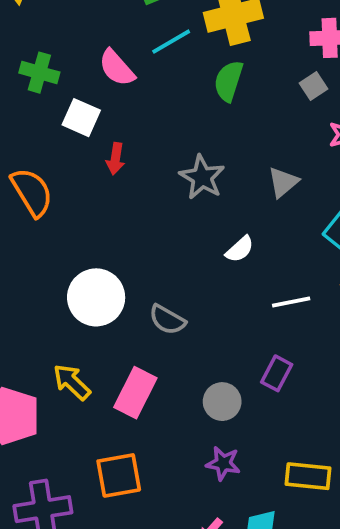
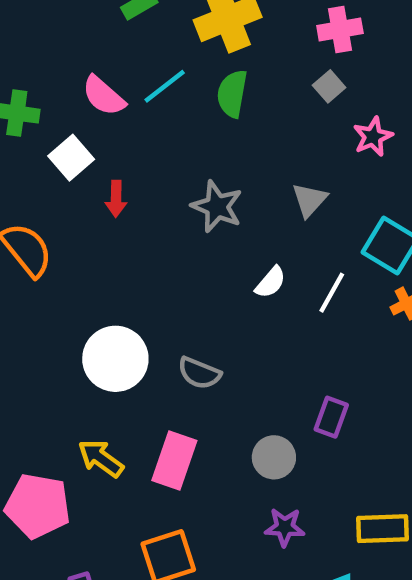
cyan line: (171, 42) -> (165, 86), moved
white square: (81, 118) -> (71, 158), turned 33
white line: (291, 302) -> (332, 293), moved, turned -42

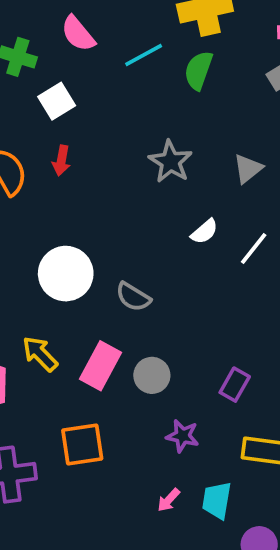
pink semicircle: (104, 96) -> (78, 34), moved
red arrow: (116, 199) -> (61, 161), moved
purple rectangle: (331, 417) -> (235, 385), moved
gray circle: (274, 457) -> (152, 375), moved

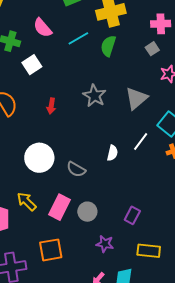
red arrow: (61, 161) -> (51, 106), moved
gray triangle: (248, 169) -> (136, 98), size x1.4
white semicircle: (204, 232) -> (112, 153), moved, turned -35

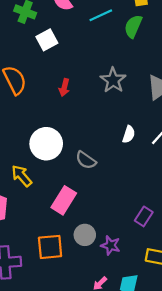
white semicircle: (112, 153) -> (129, 134), moved
yellow arrow: (27, 201) -> (22, 176), moved
gray circle: (87, 212) -> (85, 235), moved

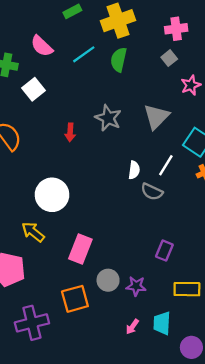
red arrow: (64, 87) -> (70, 132), moved
gray semicircle: (86, 160) -> (152, 192), moved

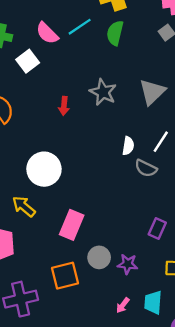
pink semicircle: (42, 46) -> (47, 33), moved

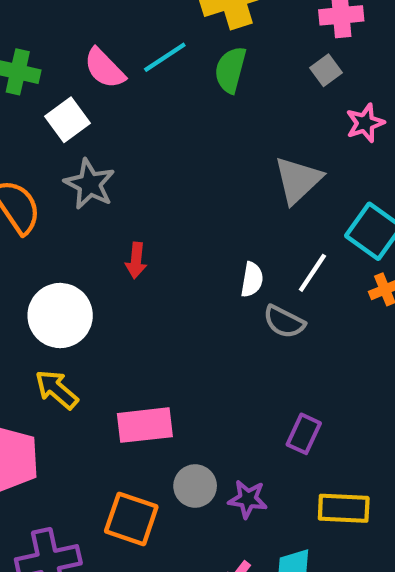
gray star: (103, 92) -> (90, 184), moved
red arrow: (64, 106) -> (136, 260), moved
white circle: (44, 169) -> (60, 316), moved
pink rectangle: (72, 225) -> (145, 425), turned 60
orange square: (65, 276) -> (131, 519), turned 32

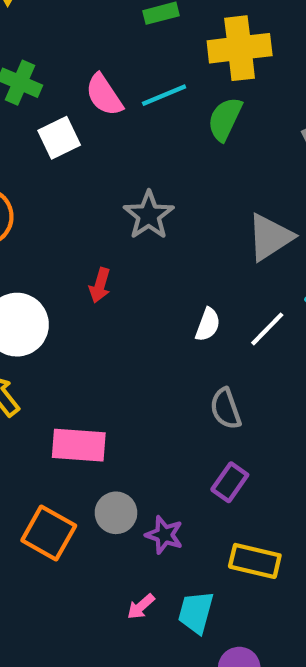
gray star: (90, 184) -> (149, 215), moved
gray semicircle: (284, 322) -> (226, 409), moved, turned 33

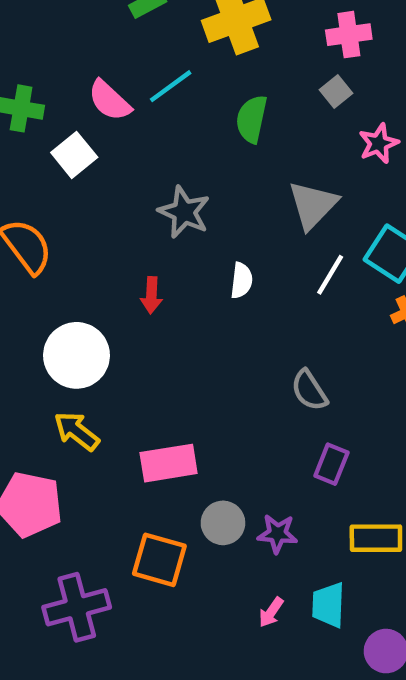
green semicircle: (225, 119) -> (252, 119), moved
white semicircle: (208, 325) -> (241, 280), moved
white line: (267, 329) -> (330, 275), moved

